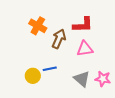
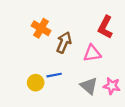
red L-shape: (83, 25) -> (105, 27), moved, turned 120

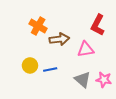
brown arrow: (64, 42) -> (59, 39), turned 60
yellow circle: (36, 83) -> (30, 65), moved

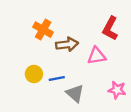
gray triangle: (83, 80) -> (75, 93), moved

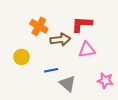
red L-shape: (110, 28) -> (82, 24), moved, turned 65
yellow circle: (34, 74) -> (21, 57), moved

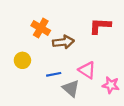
red L-shape: (82, 24) -> (100, 26), moved
pink triangle: (87, 50) -> (87, 70), moved, turned 42

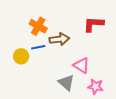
blue line: (54, 74) -> (38, 47), moved
pink star: (111, 85) -> (96, 87), moved

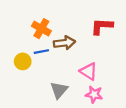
gray triangle: (66, 83) -> (59, 90), moved, turned 30
pink star: (96, 87) -> (94, 94), moved

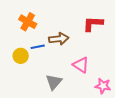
orange cross: (41, 29) -> (28, 22), moved
pink star: (94, 94) -> (103, 86), moved

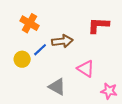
blue line: (38, 47) -> (40, 50), turned -32
gray triangle: (54, 82) -> (57, 87), turned -42

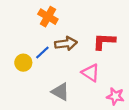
orange cross: (29, 23) -> (48, 17), moved
red L-shape: (98, 25) -> (104, 41), moved

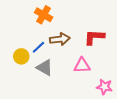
pink triangle: (91, 73) -> (82, 66), turned -36
gray triangle: (60, 92) -> (45, 68), moved

